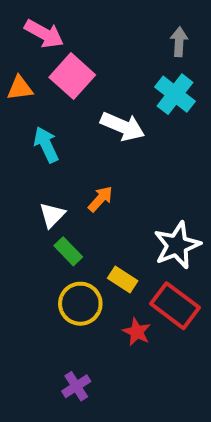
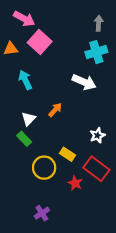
cyan cross: (175, 94) -> (96, 52), turned 35
white arrow: (123, 126) -> (84, 82), moved
white star: (177, 245) -> (97, 135), size x0.6
green rectangle: (68, 251) -> (24, 139), moved

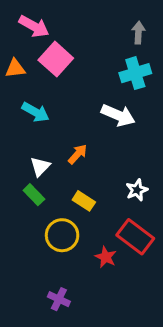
cyan arrow: (25, 80) -> (36, 112), turned 144
yellow rectangle: (67, 154) -> (84, 201), moved
purple cross: (42, 213) -> (59, 299), turned -32

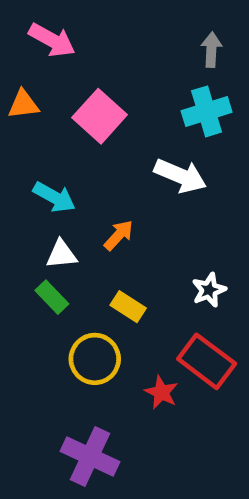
pink square: (56, 59) -> (100, 116), moved
cyan arrow: (36, 112) -> (54, 197), moved
white triangle: (40, 167) -> (61, 254), turned 40
purple cross: (59, 299) -> (90, 457), size x1.6

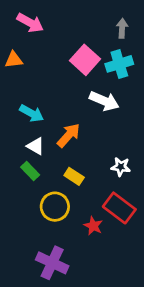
pink square: (100, 116) -> (85, 60), moved
orange arrow: (119, 235) -> (69, 135), size x1.4
white triangle: (61, 254) -> (36, 146), turned 36
white star: (209, 290) -> (121, 167), turned 30

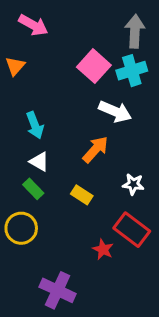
gray arrow: (122, 28) -> (135, 31), size x1.5
orange triangle: (14, 60) -> (15, 66), turned -42
cyan arrow: (32, 113) -> (35, 125), turned 40
orange arrow: (69, 135) -> (95, 149), moved
yellow circle: (55, 207) -> (21, 228), moved

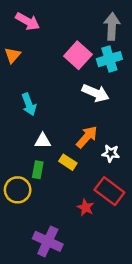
orange arrow: (95, 149) -> (87, 137), moved
white triangle: (39, 162) -> (43, 141), moved, turned -30
green rectangle: (33, 189) -> (38, 170), moved, turned 54

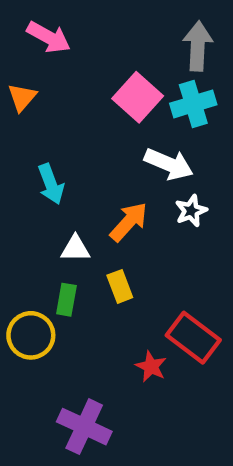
orange arrow: (87, 137) -> (129, 222), moved
white star: (111, 153) -> (191, 211), moved, turned -30
yellow rectangle: (68, 162) -> (120, 286), turned 36

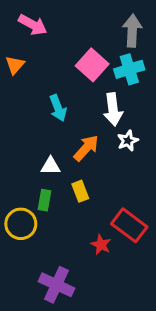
white arrow: (169, 164) -> (113, 109), turned 60
cyan arrow: (51, 184) -> (58, 108), moved

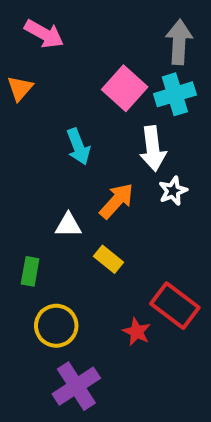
yellow rectangle: (80, 191) -> (109, 259), turned -30
green rectangle: (45, 200) -> (30, 271), moved
yellow circle: (21, 224) -> (56, 326), moved
purple cross: (56, 285) -> (76, 386), turned 32

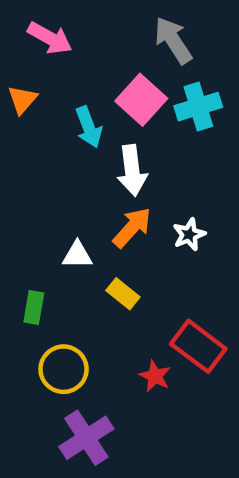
gray arrow: (179, 42) -> (173, 40), moved, turned -36
cyan arrow: (78, 147) -> (89, 127), moved
white arrow: (153, 149) -> (132, 170), moved
white star: (173, 191) -> (189, 234), moved

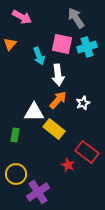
pink square: (141, 100) -> (62, 44), turned -30
white triangle: (77, 255) -> (34, 112), size x1.5
yellow rectangle: (123, 294) -> (54, 129), size x1.5
yellow circle: (64, 369) -> (16, 174), moved

